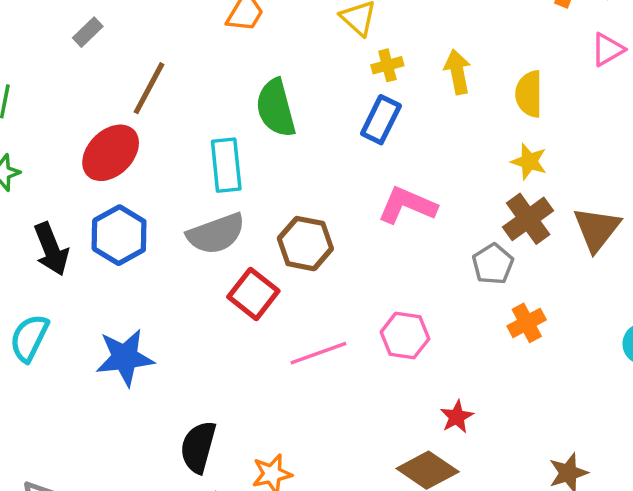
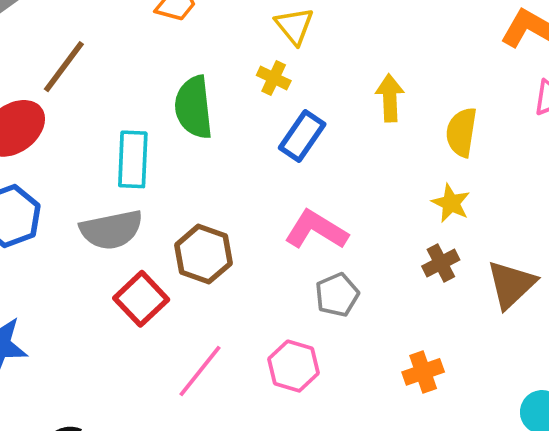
yellow cross: (387, 65) -> (274, 78), moved, turned 32
brown cross: (528, 219) -> (441, 263), size x0.7
gray pentagon: (493, 264) -> (337, 295), moved
pink line: (318, 353) -> (200, 371), turned -40

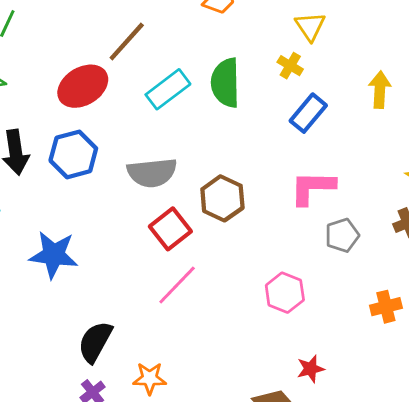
cyan rectangle: (133, 159) -> (168, 89), moved, turned 45
pink L-shape: (316, 230) -> (312, 188), turned -36
gray pentagon: (337, 295) -> (342, 235), moved
pink line: (200, 371) -> (177, 285), moved

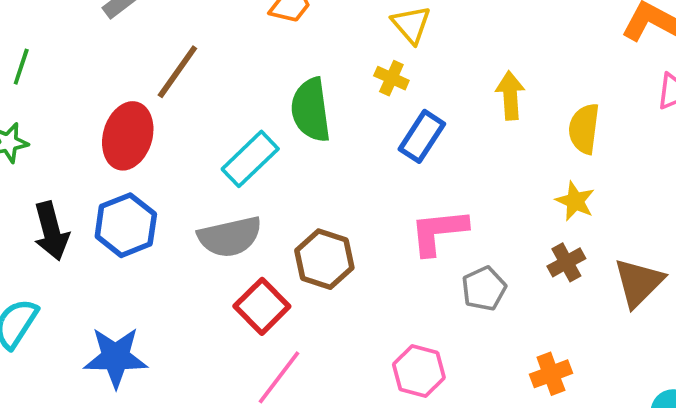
red ellipse: (83, 86) -> (128, 136), turned -36
cyan rectangle: (168, 89) -> (250, 159), moved

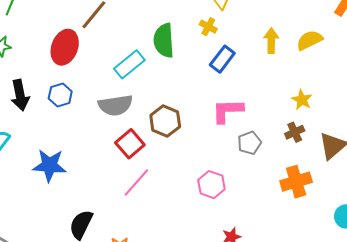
yellow semicircle: (584, 129) -> (309, 40), moved, turned 52
blue hexagon: (126, 225) -> (60, 95), size x0.7
orange cross: (551, 374) -> (296, 182), moved, size x1.4

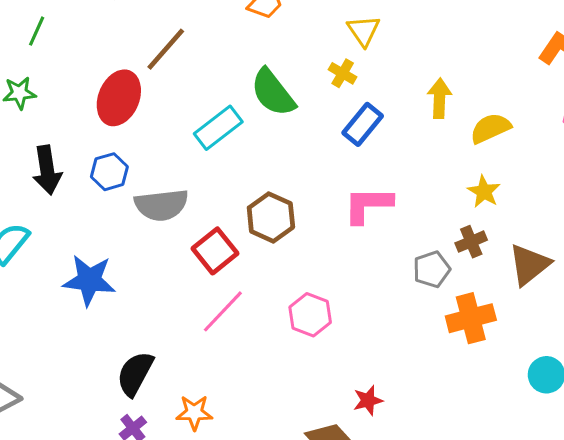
green semicircle: (164, 40) -> (273, 93), turned -36
yellow semicircle: (309, 40) -> (490, 128), moved
gray semicircle: (115, 105) -> (161, 205), moved
gray pentagon: (249, 143) -> (432, 269), moved
pink hexagon: (211, 185) -> (310, 315), moved

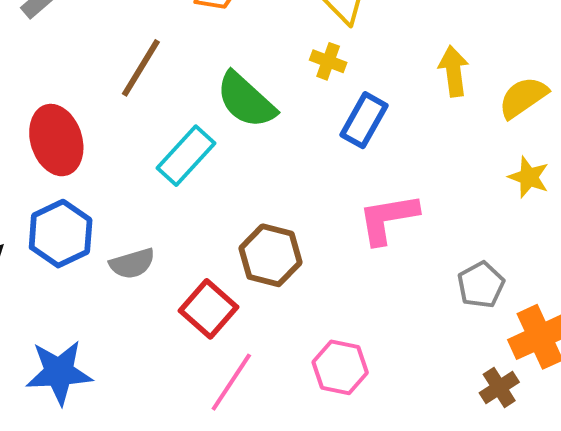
brown line: (166, 49) -> (141, 68), moved
red ellipse: (119, 98) -> (56, 140), turned -30
blue hexagon: (109, 172) -> (61, 234), size x1.4
gray semicircle: (161, 205) -> (132, 264), size x0.7
brown cross: (471, 242) -> (499, 387), moved

